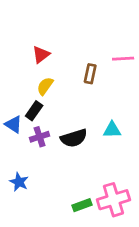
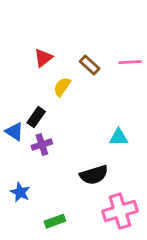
brown rectangle: (90, 74) -> (90, 65), moved, turned -60
yellow semicircle: (45, 86) -> (62, 87), moved
black semicircle: (74, 138) -> (94, 175), moved
green rectangle: (82, 205) -> (55, 221), moved

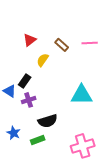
cyan triangle: (118, 137) -> (82, 95), size x1.6
black semicircle: (94, 175) -> (48, 121), moved
green rectangle: (55, 221) -> (38, 140), moved

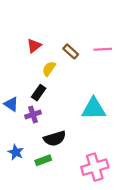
black rectangle: (25, 81) -> (39, 93), moved

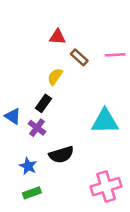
red triangle: (34, 46) -> (57, 37), moved, turned 42
purple cross: (33, 114) -> (37, 128), turned -35
blue star: (16, 152) -> (28, 166), moved
green rectangle: (43, 160) -> (32, 193), moved

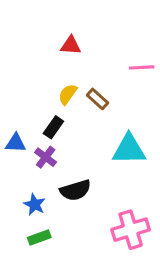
brown rectangle: (79, 57) -> (98, 99), moved
blue triangle: (13, 116) -> (16, 143), turned -30

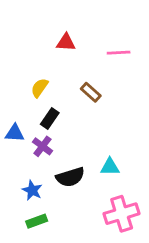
pink line: (142, 67) -> (119, 53), moved
yellow semicircle: (68, 94) -> (40, 88), moved
cyan triangle: (129, 149) -> (110, 167), moved, size x0.6

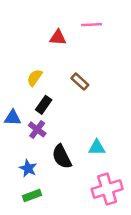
pink line: (119, 53) -> (92, 25), moved
black semicircle: (70, 177) -> (62, 157), turned 80

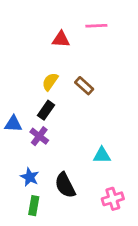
yellow semicircle: (35, 78) -> (50, 82), moved
black semicircle: (62, 157) -> (65, 185), moved
pink cross: (107, 189) -> (113, 199), size x0.7
green rectangle: (32, 196) -> (34, 206), turned -60

